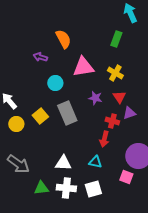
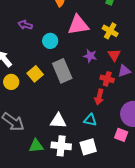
purple arrow: (40, 57) -> (25, 25), moved

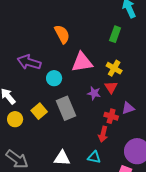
purple arrow: (25, 25) -> (29, 62), size x1.6
red triangle: (114, 55) -> (111, 87), moved

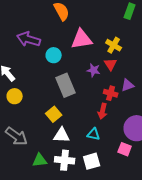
green rectangle: (115, 34) -> (130, 11), moved
yellow square: (39, 111) -> (54, 114), moved

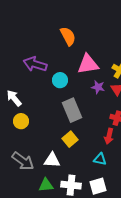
purple star: (94, 70) -> (98, 87), moved
yellow square: (54, 114) -> (70, 139), moved
white triangle: (62, 135) -> (52, 160), moved

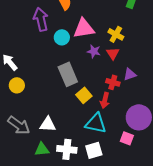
purple arrow: (35, 64) -> (41, 19), moved, turned 60
cyan circle: (60, 80) -> (62, 37), moved
yellow square: (70, 139) -> (84, 95), moved
cyan triangle: (100, 159) -> (96, 123), size x1.6

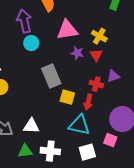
cyan circle: (62, 37) -> (31, 43), moved
yellow square: (84, 95) -> (67, 97), turned -35
white square: (94, 150) -> (87, 152), moved

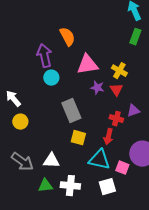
yellow square: (67, 97) -> (78, 138), moved
pink square: (110, 140) -> (122, 168), moved

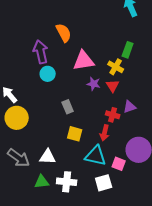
green rectangle: (135, 37) -> (128, 50), moved
gray rectangle: (71, 111) -> (68, 107), size x0.6
yellow circle: (20, 122) -> (17, 118), size x1.5

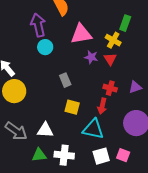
purple triangle: (130, 107) -> (135, 87), moved
pink square: (119, 164) -> (123, 155), moved

